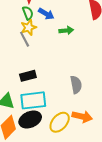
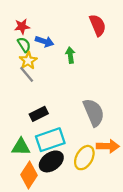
green arrow: (66, 30) -> (70, 55), turned -80
gray semicircle: (76, 85) -> (94, 112), size x1.4

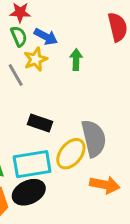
yellow star: (28, 61) -> (36, 59), moved
black rectangle: (39, 114) -> (40, 123), moved, turned 36
yellow ellipse: (84, 158) -> (71, 154), moved

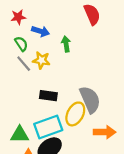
green semicircle: (19, 36) -> (21, 44), moved
yellow star: (36, 59) -> (41, 60), moved, turned -30

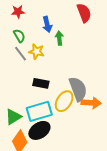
blue arrow: (41, 31) -> (47, 24), moved, turned 56
orange arrow: (105, 132) -> (91, 103), moved
green triangle: (20, 135) -> (13, 117), turned -36

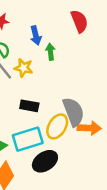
black ellipse: (39, 130) -> (45, 161), moved

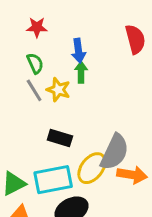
green arrow: (50, 52) -> (81, 72), moved
gray semicircle: (73, 112) -> (115, 152), turned 40

